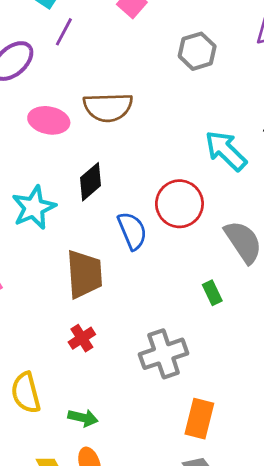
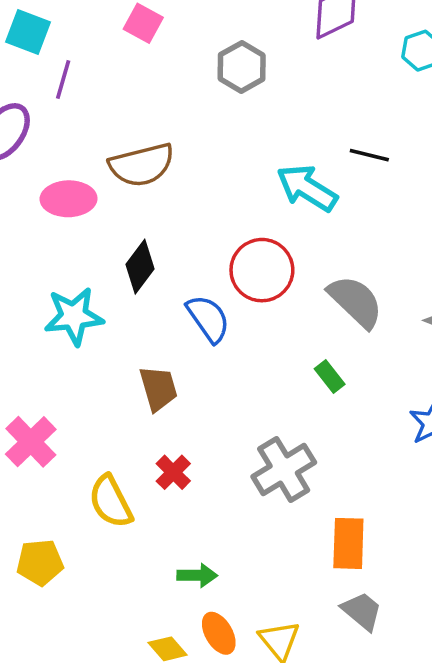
cyan star: (34, 208) -> (74, 316), turned 30
brown trapezoid: (84, 274) -> (158, 388), size x0.7
yellow semicircle: (26, 393) -> (111, 502), moved

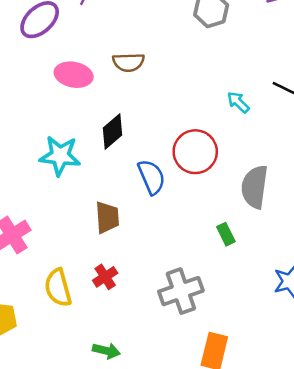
brown semicircle: (142, 165) -> (129, 62), size x0.7
cyan arrow: (307, 188) -> (238, 102), size x0.6
gray semicircle: (355, 301) -> (255, 187), turned -138

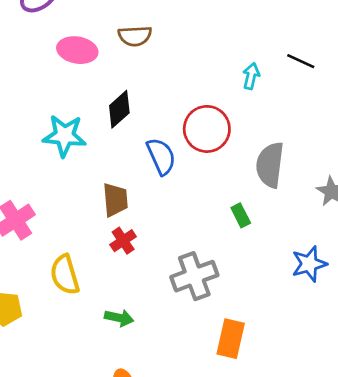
cyan arrow: (238, 102) -> (251, 76), turned 60
red cross: (105, 277) -> (123, 241), moved
green arrow: (106, 351) -> (119, 318), moved

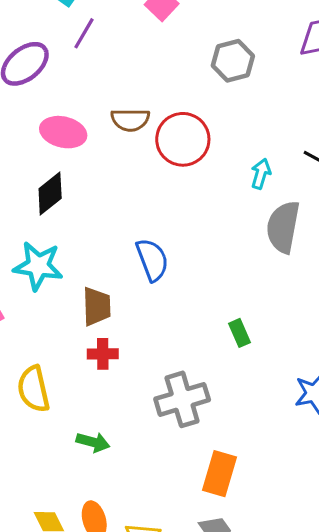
black diamond: (119, 109) -> (50, 193), moved
red circle: (207, 129) -> (183, 139), moved
cyan star: (64, 136) -> (38, 266), moved
gray semicircle: (270, 165) -> (283, 227), moved
red cross: (123, 241) -> (103, 354), turned 30

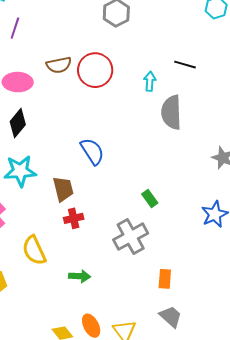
purple line: (84, 33) -> (15, 28), moved
green rectangle: (239, 333) -> (150, 199), moved
orange rectangle: (219, 474) -> (165, 279), size x0.7

